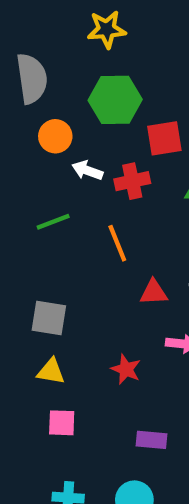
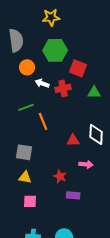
red square: (164, 138) -> (78, 68), turned 30
orange line: (117, 243) -> (43, 121), moved
purple rectangle: (151, 440) -> (73, 195), moved

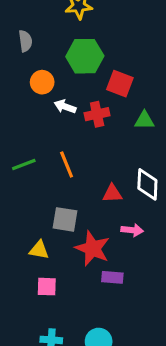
gray semicircle: (16, 40) -> (25, 41), size x0.6
green line: (26, 107) -> (24, 165), moved
gray square: (24, 152) -> (65, 219), moved
red star: (60, 176) -> (92, 248), size x1.6

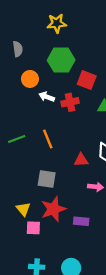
red star: (92, 248) -> (53, 209), moved, turned 30
yellow triangle: (39, 250) -> (23, 209), moved, turned 40

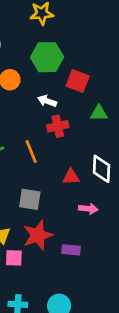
white arrow: (47, 97) -> (47, 101), moved
red cross: (70, 102) -> (58, 126), moved

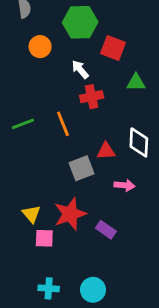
white arrow: (47, 101) -> (80, 69), turned 30
gray square: (30, 199) -> (82, 168), moved, turned -30
purple rectangle: (71, 250) -> (106, 230), turned 30

